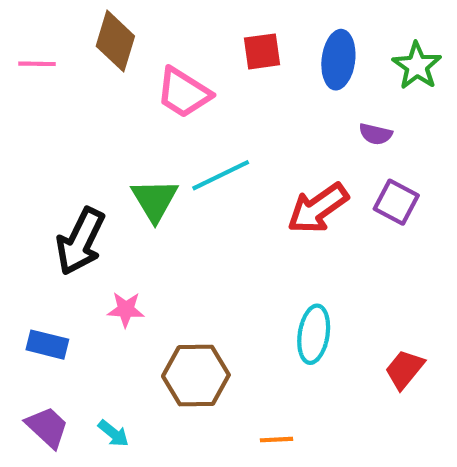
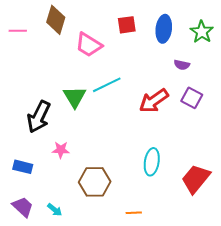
red trapezoid: (404, 369) -> (196, 179), size x1.5

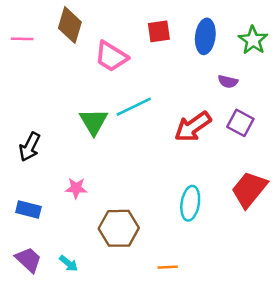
black arrow: (39, 117) -> (30, 147), moved, size x0.7
red trapezoid: (196, 179) -> (249, 189), moved

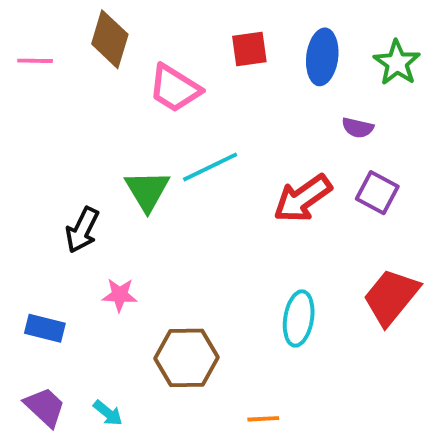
black arrow: (30, 147) -> (82, 230), moved

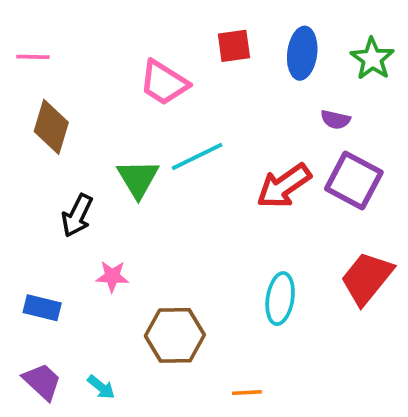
brown diamond: (110, 39) -> (51, 127), moved
purple square: (377, 193) -> (354, 180), size x1.4

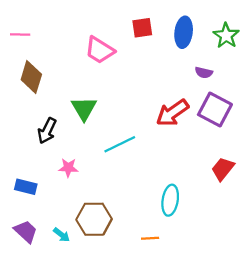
cyan line: (197, 156) -> (120, 144), moved
red trapezoid: (367, 278) -> (223, 169), size x0.7
cyan ellipse: (280, 299) -> (170, 200), moved
brown hexagon: (175, 335) -> (94, 219), moved

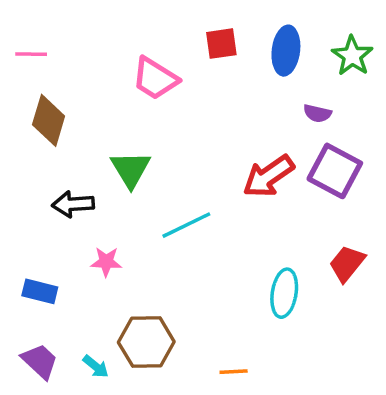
black arrow: (47, 131) -> (73, 204), turned 60
cyan ellipse: (170, 200) -> (284, 293), moved

